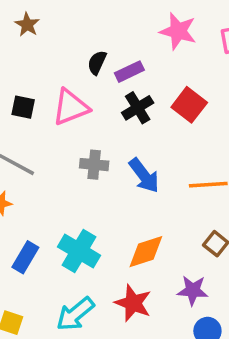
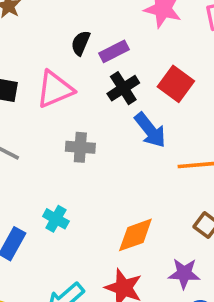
blue arrow: (144, 176) -> (150, 130), moved
cyan cross: (79, 251) -> (56, 219), moved, size x0.6

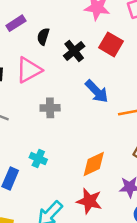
purple rectangle: (114, 51) -> (16, 23), moved
red square: (176, 84) -> (111, 44), moved
black cross: (123, 88) -> (74, 51), moved

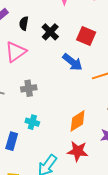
red square: (111, 44) -> (86, 36), moved
gray cross: (50, 108) -> (29, 88), moved

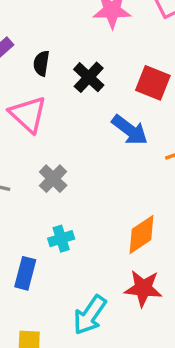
pink triangle: (16, 52) -> (28, 114), turned -40
gray cross: (29, 88) -> (53, 179), turned -35
cyan cross: (32, 122) -> (61, 239), turned -32

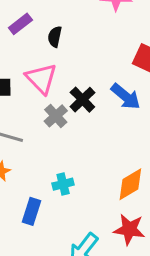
black cross: (89, 77) -> (82, 100), moved
gray cross: (53, 179) -> (56, 116), moved

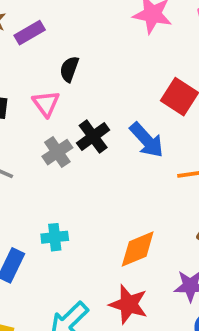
black semicircle: (55, 37) -> (69, 69), moved
pink triangle: (41, 79) -> (46, 104), size x0.7

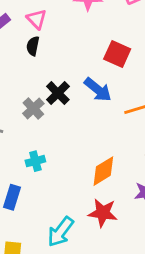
pink triangle: (46, 104) -> (37, 19), moved
cyan cross: (55, 237) -> (35, 161), moved

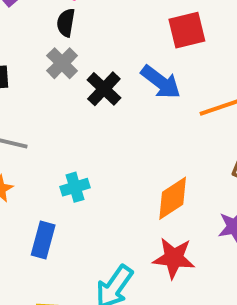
red square: (117, 54) -> (187, 30), turned -36
gray cross: (33, 108) -> (62, 63), moved

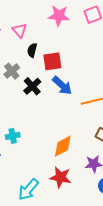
black semicircle: (66, 23) -> (32, 50), moved
red square: (187, 30) -> (52, 61), moved

